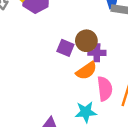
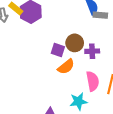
purple cross: (97, 53) -> (92, 51), moved
orange semicircle: (86, 71) -> (66, 67), moved

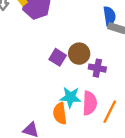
orange semicircle: (66, 67) -> (60, 113), moved, turned 108
cyan star: (78, 101) -> (70, 97), moved

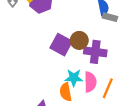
purple square: (58, 57) -> (61, 45), size x1.5
purple cross: (97, 68) -> (95, 52), size x1.5

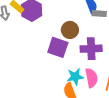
brown circle: (79, 40) -> (70, 30), moved

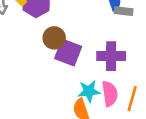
brown circle: (70, 30) -> (54, 38), moved

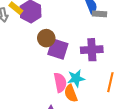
pink semicircle: (110, 94) -> (60, 82), moved

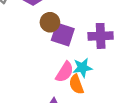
pink semicircle: (60, 82) -> (65, 72), turned 42

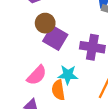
pink semicircle: (65, 72) -> (37, 75), moved

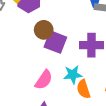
orange semicircle: (58, 90) -> (83, 89), moved

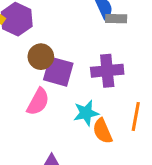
pink semicircle: (44, 80) -> (38, 102), moved

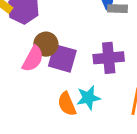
pink semicircle: (38, 102) -> (33, 59), moved
orange semicircle: (102, 131) -> (67, 104), moved

